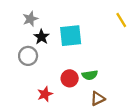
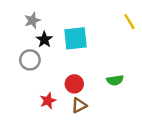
green semicircle: (90, 75) -> (115, 80), moved
brown triangle: (98, 99) -> (79, 105), moved

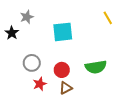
black star: (44, 40) -> (12, 33), moved
gray circle: (30, 60) -> (32, 63), moved
green semicircle: (115, 80) -> (96, 67), size x1.5

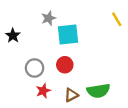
gray star: (27, 17) -> (49, 18), moved
green semicircle: (96, 67) -> (98, 91), moved
red circle: (62, 70) -> (65, 65), moved

